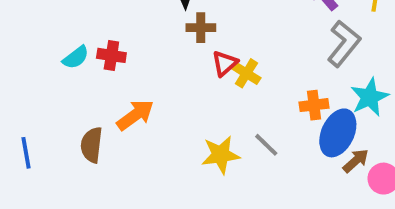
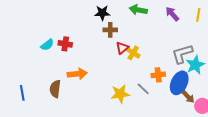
gray L-shape: (344, 44) -> (182, 54), moved, turned -145
orange cross: (314, 105) -> (158, 75), moved
orange arrow: (135, 115) -> (77, 74), turned 30
brown arrow: (356, 161) -> (188, 97), turned 88

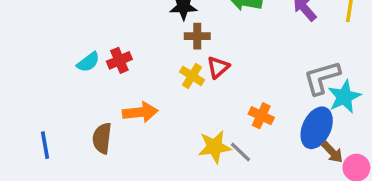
red cross: (65, 44) -> (119, 60), turned -32
yellow cross: (133, 53) -> (192, 76), moved
orange cross: (158, 75) -> (261, 116), moved, turned 32
gray line: (143, 89) -> (241, 152), moved

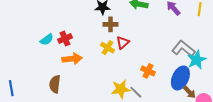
gray L-shape: (322, 78) -> (183, 49), turned 55
orange arrow: (140, 112) -> (72, 59), moved
blue line: (45, 145) -> (11, 88), moved

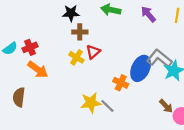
orange arrow: (72, 59) -> (38, 70), turned 42
blue ellipse: (180, 78) -> (141, 68), moved

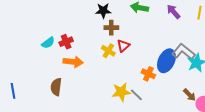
orange arrow: (38, 70) -> (73, 62), turned -30

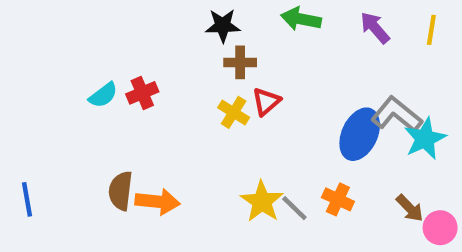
orange arrow: (73, 62) -> (158, 202), moved
orange cross: (148, 74) -> (338, 199), moved
yellow star: (121, 92) -> (262, 202), turned -30

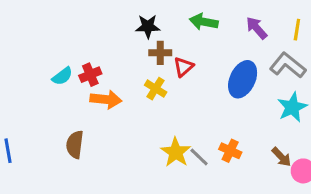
red triangle: (266, 102) -> (184, 67), moved
gray L-shape: (397, 115) -> (288, 65), moved
blue ellipse: (360, 134) -> (243, 79), moved
orange arrow: (158, 202) -> (106, 99), moved

